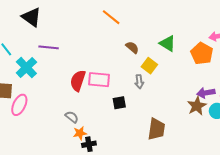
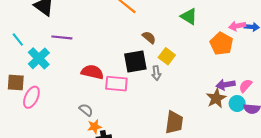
green triangle: (168, 43) -> (189, 16), moved
pink rectangle: (99, 80) -> (116, 84), moved
red semicircle: (78, 81) -> (92, 72), turned 85
black square: (119, 103) -> (135, 62), moved, size x1.6

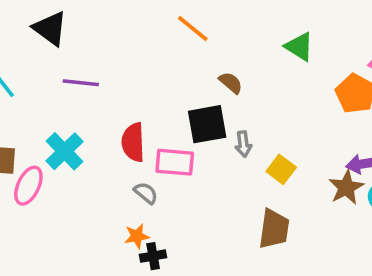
yellow square: (167, 56) -> (281, 169), moved
cyan cross: (39, 58) -> (65, 151), moved
red semicircle: (92, 72) -> (133, 142), turned -105
gray semicircle: (86, 110) -> (146, 193), moved

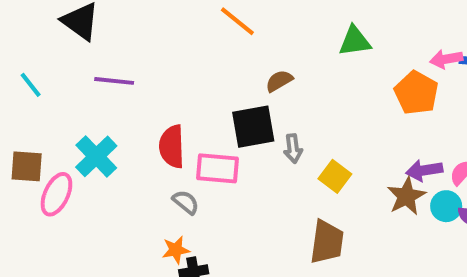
green triangle: (299, 47) -> (355, 41), turned -40
brown semicircle: (231, 83) -> (279, 81), turned -70

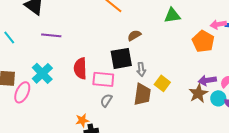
gray semicircle: (186, 202) -> (106, 100), moved, turned -96
brown trapezoid: (327, 242) -> (142, 94), moved

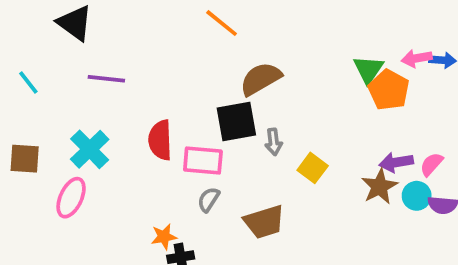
green triangle: (172, 15) -> (368, 69), moved, turned -48
brown semicircle: (134, 35) -> (261, 79), size x1.6
pink ellipse: (22, 92) -> (71, 198), moved
brown trapezoid: (142, 94) -> (264, 222), moved, turned 65

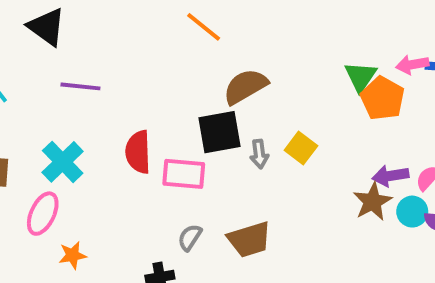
yellow square: (313, 168) -> (301, 148), moved
gray semicircle: (209, 200) -> (190, 237), moved
orange star: (164, 237) -> (73, 255), moved

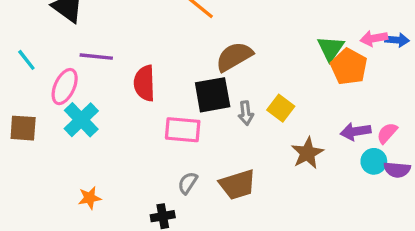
red semicircle: (138, 152) -> (144, 83), moved
brown star: (373, 202) -> (307, 153), moved
pink ellipse: (43, 214) -> (65, 87), moved

